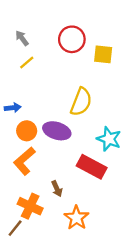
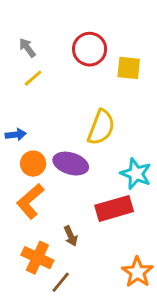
red rectangle: (92, 167) -> (114, 208), turned -44
orange star: (76, 218) -> (137, 272), moved
brown line: (15, 228) -> (61, 282), moved

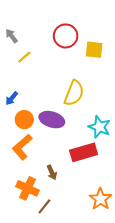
gray arrow: (27, 48) -> (12, 36), moved
blue arrow: (16, 135) -> (12, 98), turned 136

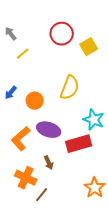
yellow square: (94, 50) -> (89, 47), turned -36
orange circle: (24, 120) -> (35, 101), moved
purple ellipse: (52, 120) -> (49, 130), moved

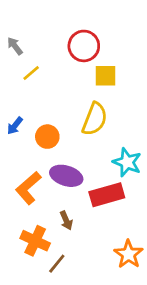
yellow square: (89, 47) -> (105, 76), moved, turned 30

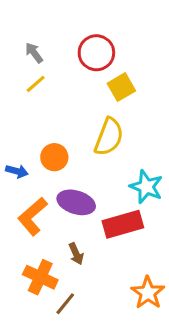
gray arrow: (15, 46) -> (34, 53), moved
yellow square: (105, 76) -> (121, 87), turned -30
blue arrow: (15, 126) -> (17, 171), moved, turned -114

